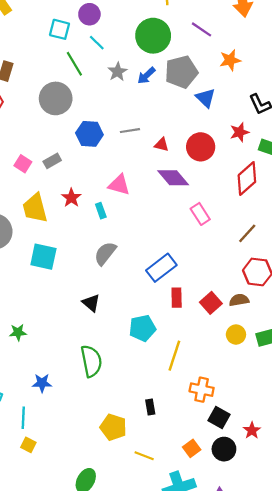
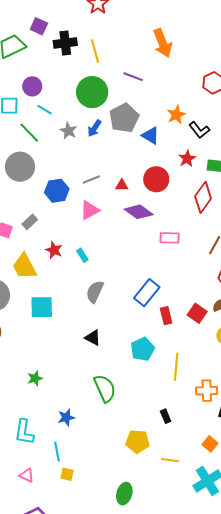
orange star: (230, 60) -> (176, 115), moved
pink triangle: (119, 185) -> (90, 210), moved, turned -30
pink rectangle: (200, 214) -> (170, 238), turned -42

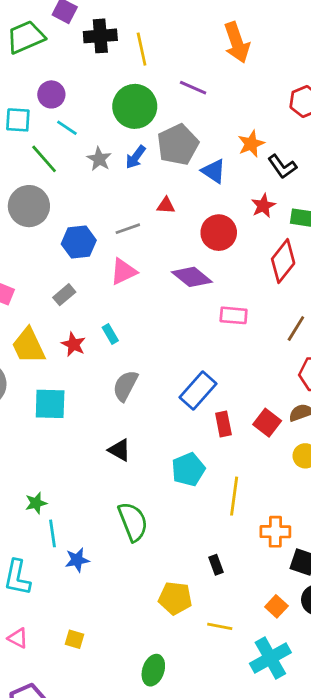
red triangle: (122, 185) -> (166, 205), moved
gray rectangle: (30, 222) -> (64, 295), moved
red star: (54, 250) -> (73, 344), moved
cyan line: (57, 452) -> (53, 533), moved

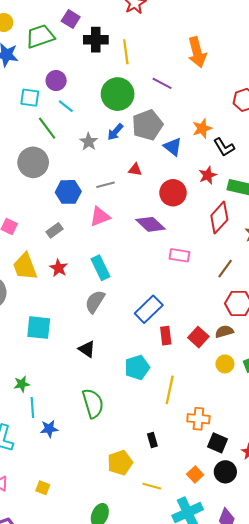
gray star: (99, 159) -> (89, 142), moved
cyan rectangle: (110, 334) -> (100, 268), moved, size x1.6
cyan square: (50, 404) -> (39, 328), moved
yellow pentagon: (175, 598) -> (120, 463), turned -30

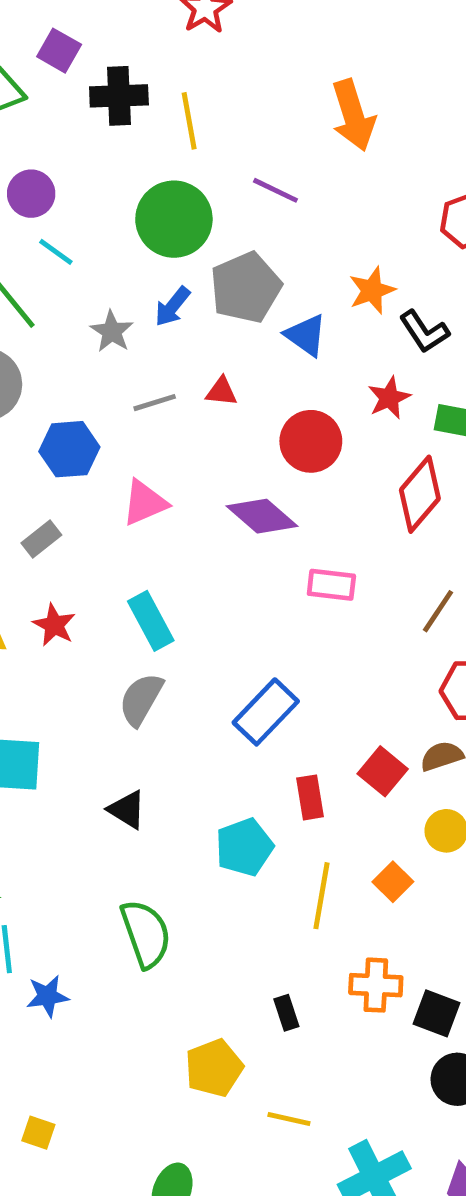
gray line: (106, 185) -> (155, 403), moved
red rectangle: (166, 336) -> (310, 797), moved
orange cross: (198, 419) -> (376, 985), moved
orange square: (195, 474) -> (393, 882), moved

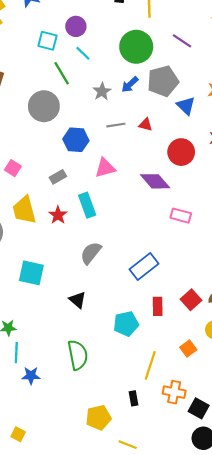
cyan rectangle: (151, 621) -> (87, 205), moved
yellow line: (321, 896) -> (150, 365), moved

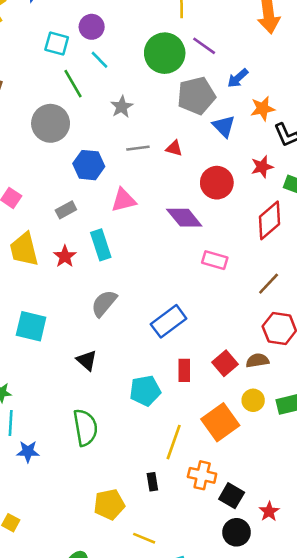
purple line: (182, 41) -> (204, 46), moved
blue arrow: (130, 85) -> (238, 78), moved
orange square: (188, 348) -> (220, 422), size x1.8

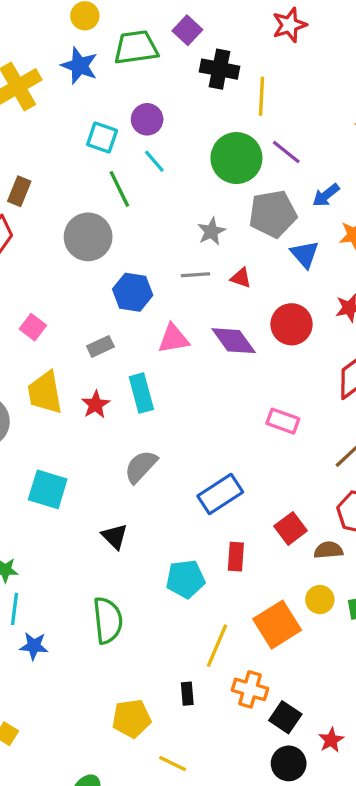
gray star: (122, 107) -> (211, 231), moved
purple diamond: (184, 218) -> (234, 341), moved
red square: (225, 363) -> (291, 528), moved

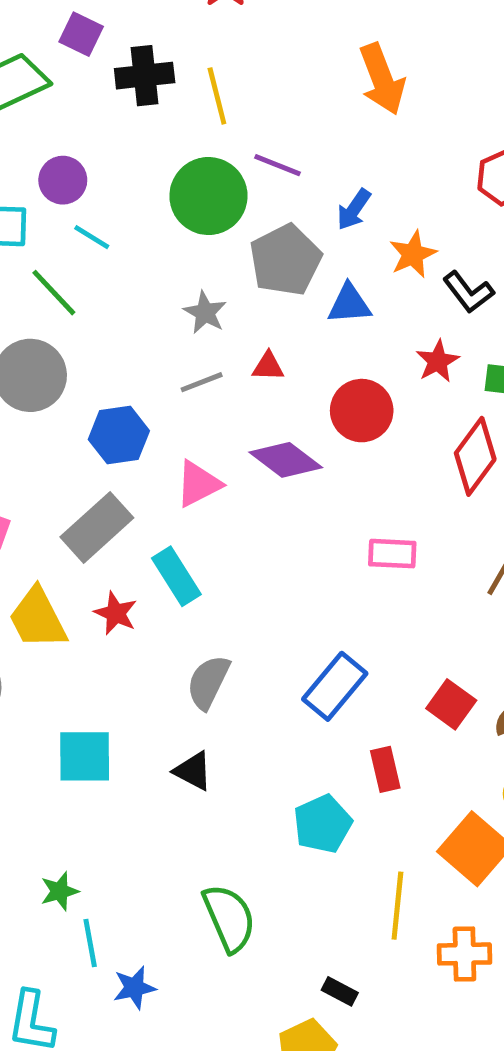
blue triangle: (305, 254) -> (349, 304), turned -36
gray rectangle: (100, 346) -> (97, 527), size x1.8
black triangle: (115, 536) -> (193, 771), moved
black rectangle: (187, 694) -> (340, 991), moved, turned -40

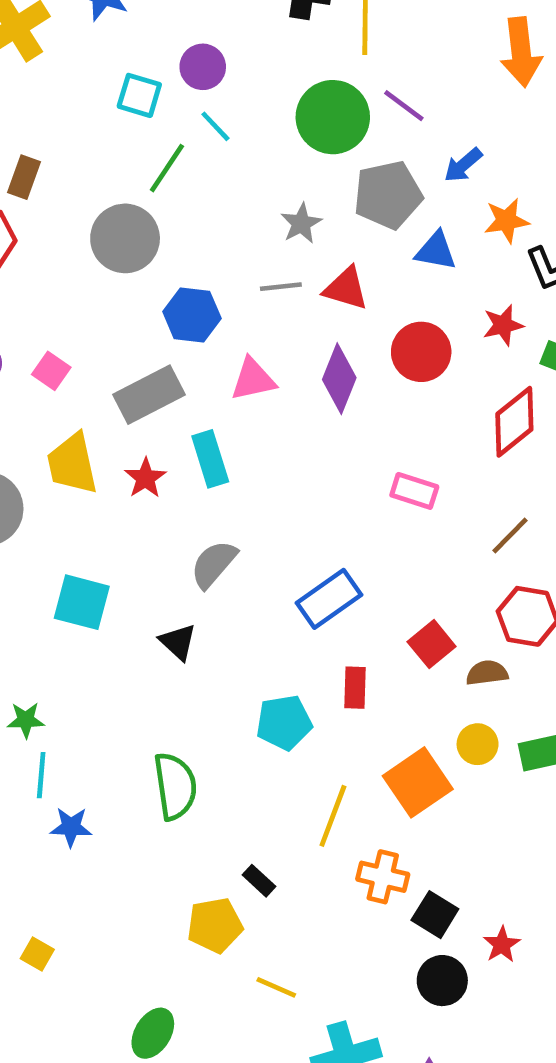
green line: (54, 293) -> (167, 168), turned 62
red triangle: (268, 366) -> (346, 288), size x1.5
purple diamond: (286, 460) -> (339, 379), turned 60

